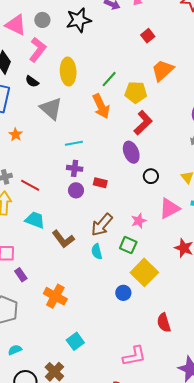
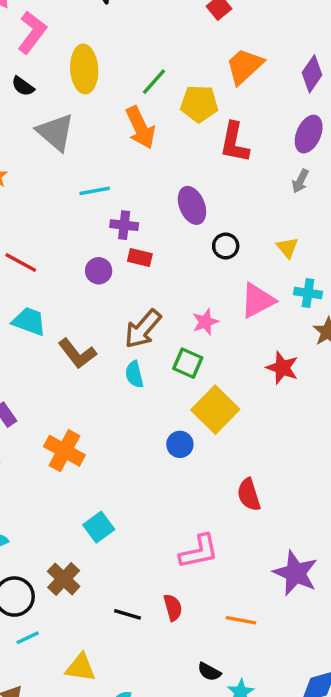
red L-shape: (143, 123) -> (234, 142), moved, turned 145
purple cross: (75, 168) -> (124, 225), moved

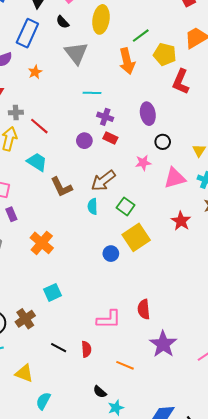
pink star: (205, 322) -> (143, 163), moved
red semicircle: (249, 495) -> (144, 309), moved

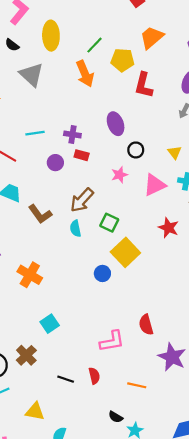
cyan line: (92, 93) -> (35, 133), moved

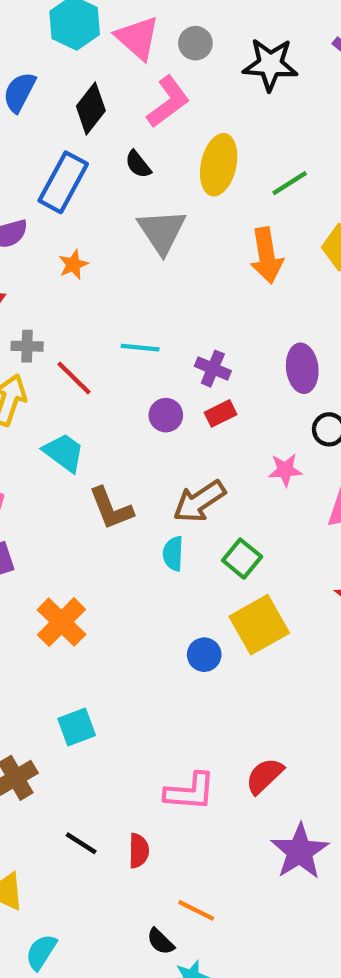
green line: (95, 45) -> (290, 183), moved
red rectangle: (82, 155) -> (221, 413), turned -56
red semicircle: (146, 325) -> (264, 776), turned 48
orange line: (137, 385) -> (196, 910), moved

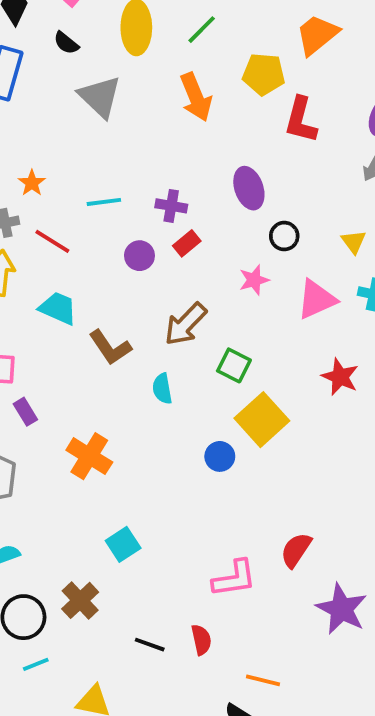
orange star: (73, 265) -> (32, 183), moved
cyan semicircle: (173, 554) -> (162, 389), moved

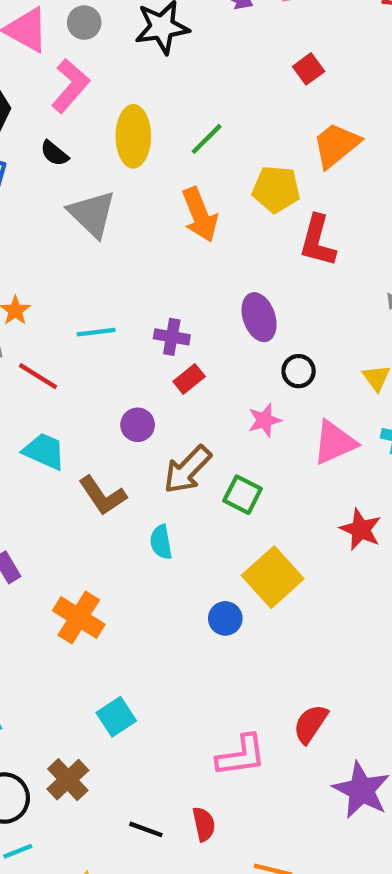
purple circle: (139, 256) -> (138, 425), moved
green square: (234, 365) -> (243, 495), moved

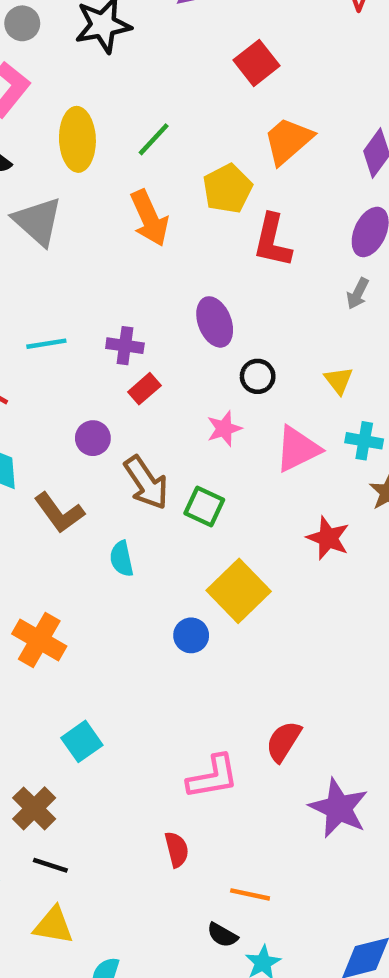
red square: (309, 69) -> (257, 63), size x1.4
yellow pentagon: (276, 189) -> (227, 189), turned -30
brown arrow: (187, 470) -> (146, 483), turned -76
black line: (146, 829) -> (50, 865), moved

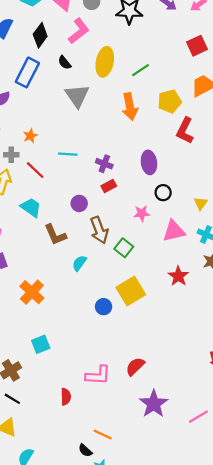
cyan semicircle: (122, 559) -> (79, 263), turned 35
red semicircle: (177, 849) -> (66, 397), moved

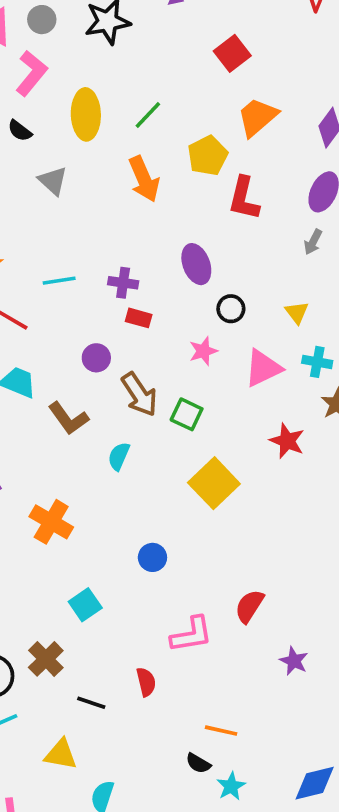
gray triangle: (77, 96) -> (53, 181), size x0.7
red rectangle: (109, 186) -> (139, 318), turned 56
blue circle: (104, 307) -> (152, 557), moved
black line: (12, 399) -> (91, 703), moved
purple star: (154, 404) -> (294, 661), size x0.6

